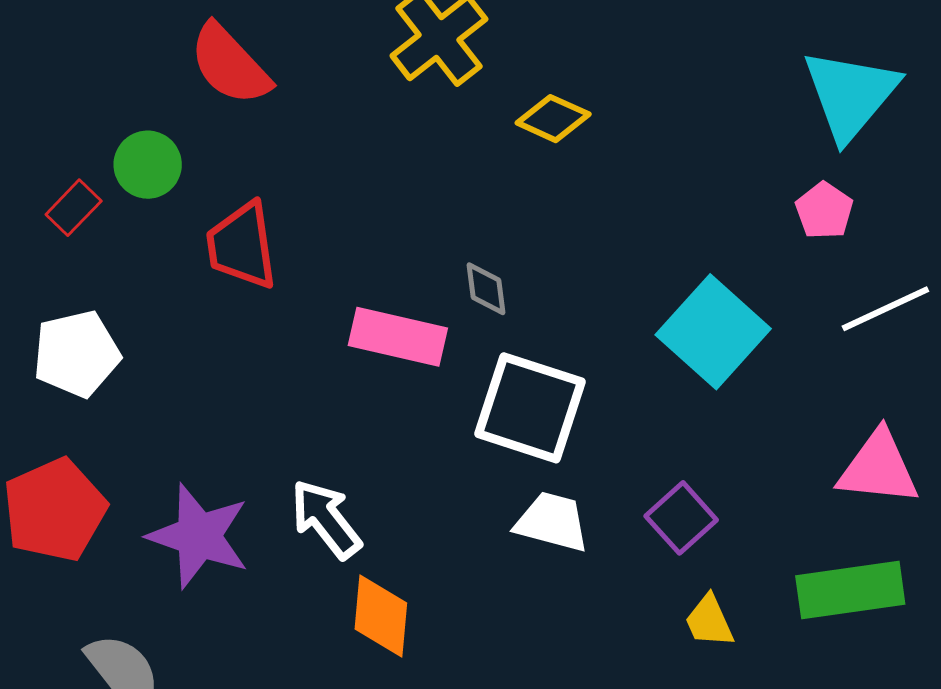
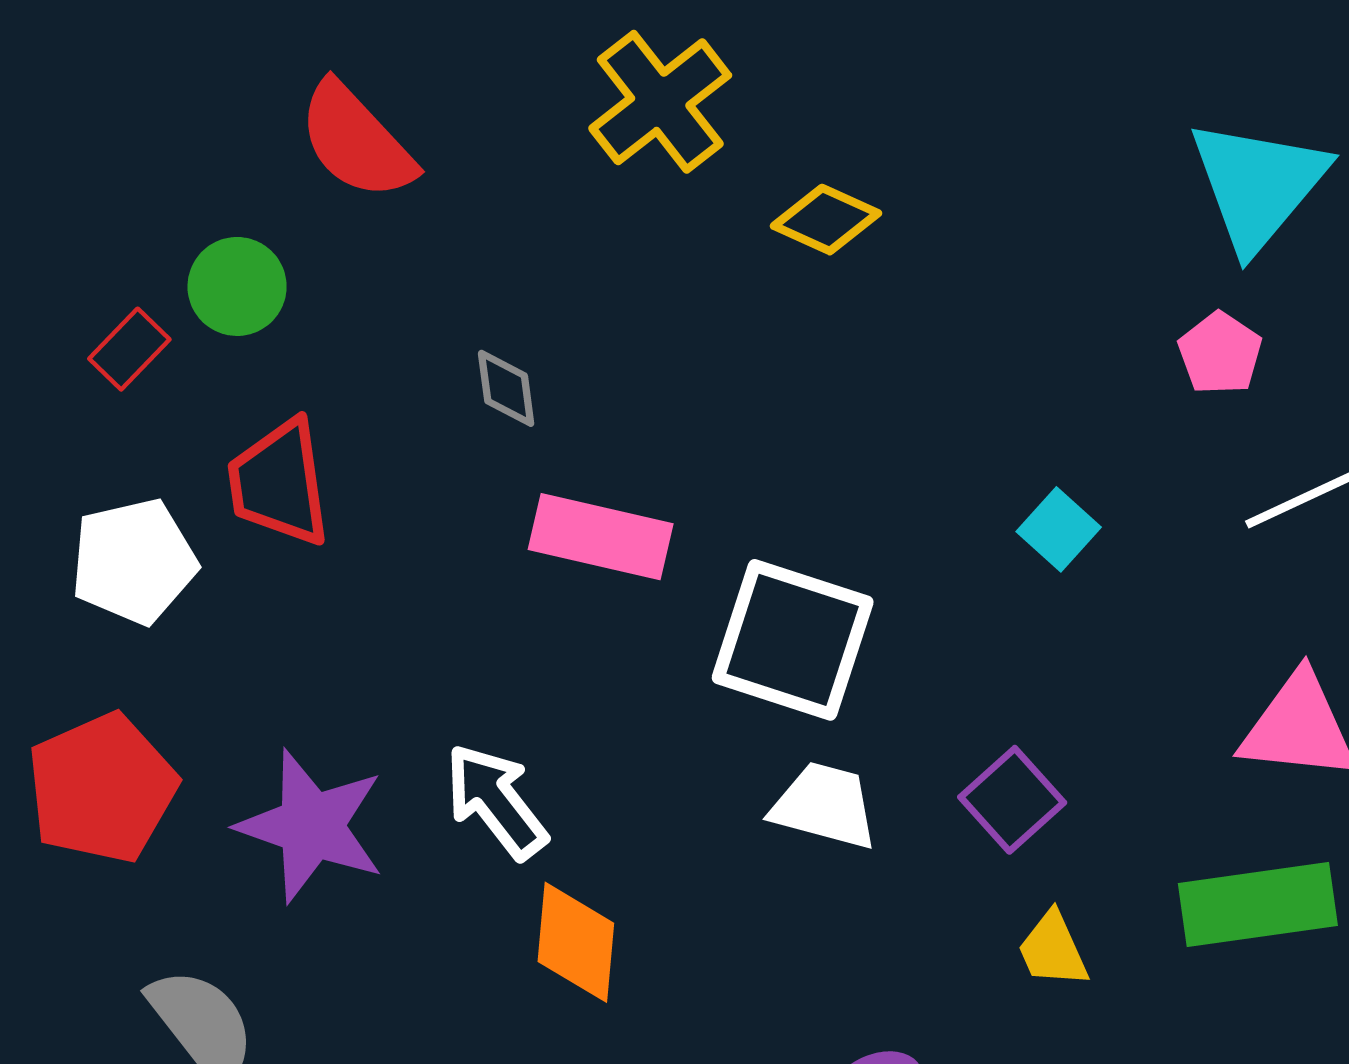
red trapezoid: (242, 246) -> (279, 483), moved
gray diamond: (486, 289) -> (506, 388), moved
cyan square: (713, 332) -> (1059, 529), size x0.5

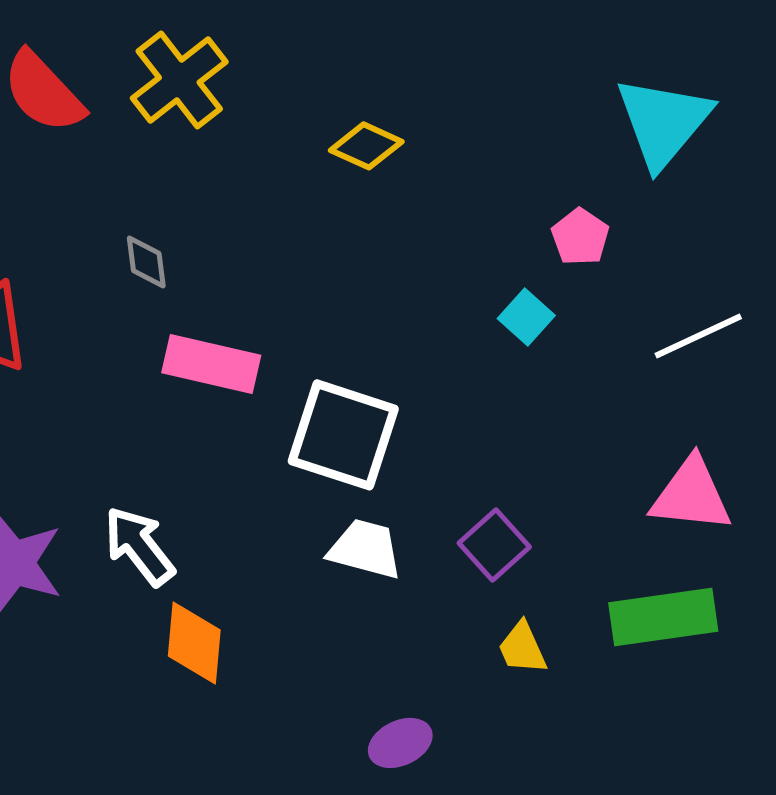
yellow cross: (660, 102) -> (179, 80), moved
pink pentagon: (1220, 353) -> (580, 237), moved
cyan square: (1059, 529) -> (526, 317), moved

